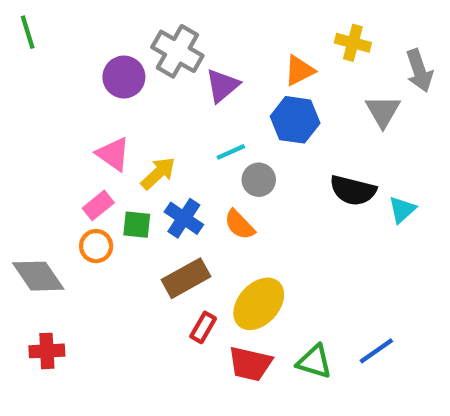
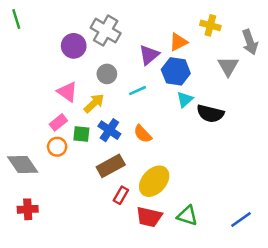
purple triangle: (222, 86) -> (149, 55), moved
gray circle: (259, 180) -> (107, 74), moved
cyan triangle: (402, 210) -> (185, 99), moved
blue line: (376, 351) -> (241, 219), moved

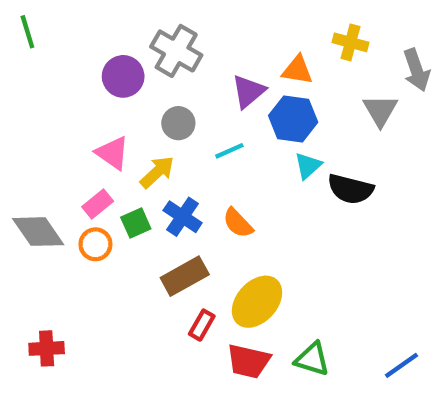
orange triangle: (178, 42) -> (297, 70), turned 36
green square: (81, 134) -> (136, 223), turned -30
gray diamond: (23, 165) -> (38, 232), moved

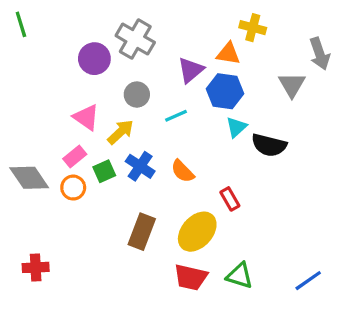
yellow cross: (351, 42) -> (253, 28), moved
brown rectangle: (185, 276) -> (142, 232), moved, turned -40
red rectangle: (202, 325) -> (230, 199), moved, turned -60

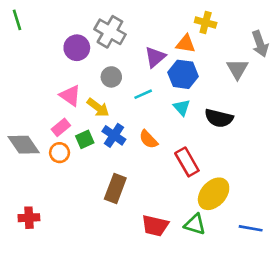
cyan triangle: (236, 127) -> (182, 107), moved, turned -30
yellow arrow: (121, 132) -> (98, 107), turned 80
red rectangle: (230, 199) -> (187, 162), size x1.5
yellow ellipse: (197, 232) -> (214, 194), moved
blue line: (308, 281) -> (251, 228), turned 45

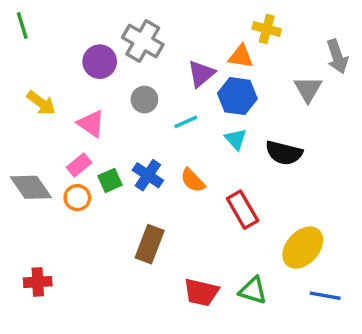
yellow arrow: (98, 107) -> (41, 103), moved
yellow ellipse: (214, 194) -> (303, 248), moved

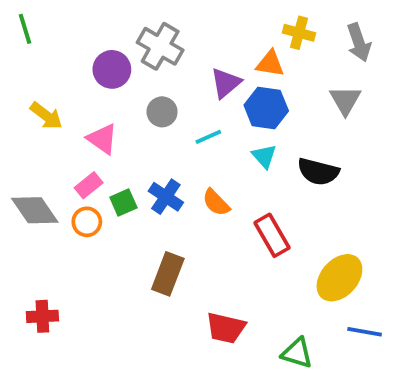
gray arrow: (337, 56) -> (359, 42), moved
green triangle: (253, 291) -> (297, 353), moved

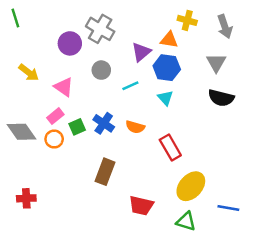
black semicircle: (318, 172) -> (221, 98), moved
orange semicircle: (216, 203) -> (135, 127), turned -30
yellow ellipse: (339, 278) -> (191, 186), moved

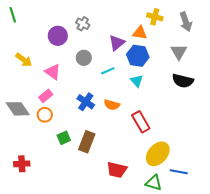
gray cross: (100, 29) -> (83, 24), size x0.6
green square: (77, 127) -> (64, 138), moved
blue line: (228, 208) -> (179, 172), moved

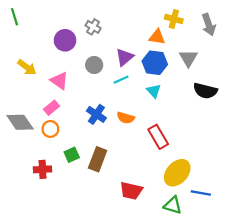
purple triangle: (117, 43) -> (124, 57), moved
gray triangle: (179, 52) -> (188, 58), moved
red cross: (22, 164) -> (43, 169), moved

